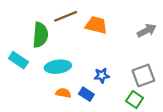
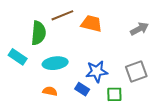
blue star: (102, 75) -> (97, 71), size x1.5
orange semicircle: (63, 93) -> (50, 91), moved
green square: (135, 100) -> (114, 94), moved, turned -35

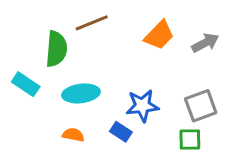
orange trapezoid: (92, 24) -> (159, 35), moved, turned 120
green square: (114, 94) -> (190, 139), moved

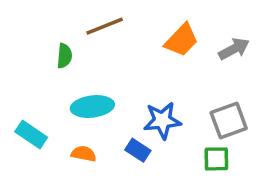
green semicircle: (56, 49) -> (64, 56), size x0.6
cyan rectangle: (26, 84) -> (31, 134), moved

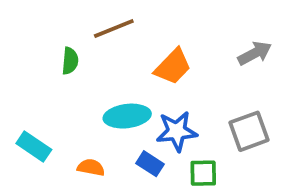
orange trapezoid: (181, 40) -> (173, 67), moved
cyan ellipse: (92, 107) -> (127, 116), moved
green square: (216, 159) -> (203, 173), moved

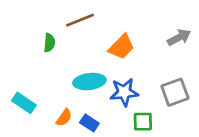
blue rectangle: (150, 164) -> (89, 123), moved
orange semicircle: (91, 167) -> (64, 118), turned 114

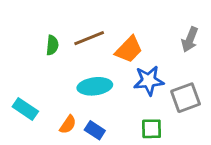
brown line: (80, 20) -> (89, 38), moved
gray arrow: (179, 37) -> (190, 40), turned 140
blue star: (124, 92) -> (149, 81), moved

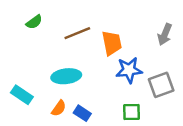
green semicircle: (52, 45) -> (34, 22), moved, turned 49
orange trapezoid: (129, 49) -> (112, 43), turned -55
cyan ellipse: (95, 86) -> (66, 76), moved

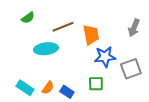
cyan ellipse: (66, 76) -> (46, 49), moved
cyan rectangle: (22, 95) -> (25, 88), moved
green square: (131, 112) -> (96, 84), moved

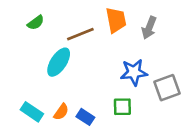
gray arrow: (134, 28) -> (149, 28), moved
orange trapezoid: (91, 35) -> (116, 20), moved
cyan ellipse: (46, 49) -> (59, 62), turned -50

